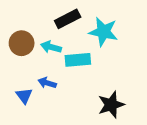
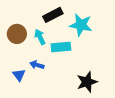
cyan arrow: (51, 47) -> (40, 37), turned 49

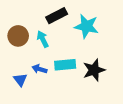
cyan rectangle: (61, 47) -> (65, 65), moved
black star: (87, 82) -> (94, 70), moved

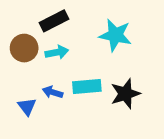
black rectangle: (57, 16) -> (54, 21), moved
cyan arrow: (43, 39) -> (57, 52), turned 105

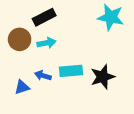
cyan star: (115, 35) -> (111, 17), moved
blue triangle: (27, 106) -> (22, 87), turned 49

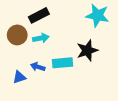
black star: (103, 77) -> (87, 50), moved

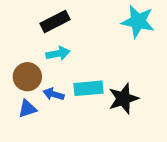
brown circle: (17, 35) -> (27, 77), moved
black star: (87, 50) -> (123, 99), moved

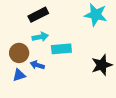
cyan rectangle: (88, 88) -> (61, 49), moved
black star: (123, 99) -> (102, 65), moved

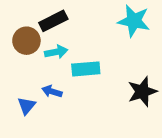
brown circle: (19, 53) -> (26, 41), moved
blue triangle: (19, 75) -> (26, 106), turned -32

